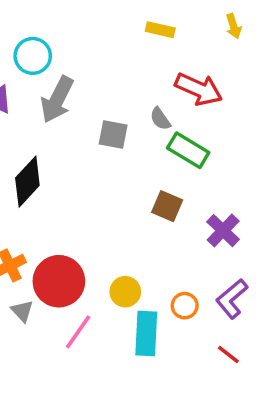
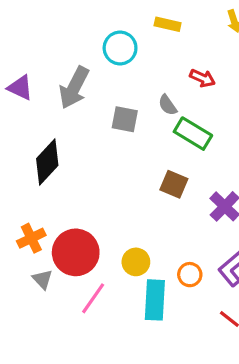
cyan circle: (33, 56) -> (120, 48), moved
red arrow: (199, 89) -> (202, 78), size x0.6

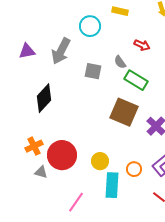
purple triangle: (20, 88) -> (27, 51), turned -36
brown square: (174, 184) -> (124, 112), size x1.6
gray triangle: (42, 279) -> (41, 172), turned -32
pink line: (93, 298) -> (76, 202), moved

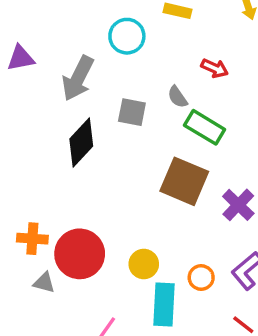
purple triangle: (27, 51) -> (21, 58), moved
black diamond: (44, 98) -> (81, 142), moved
orange cross: (34, 146) -> (32, 239), turned 30

